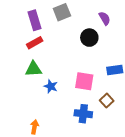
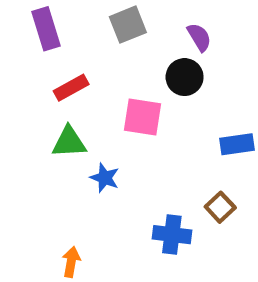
purple semicircle: (105, 18) -> (199, 37), moved
purple rectangle: (35, 20) -> (46, 29), moved
pink square: (84, 81) -> (143, 117), moved

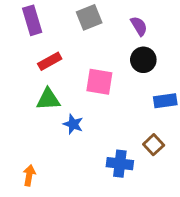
black circle: (185, 77) -> (143, 60), moved
orange arrow: (71, 262) -> (29, 175), moved

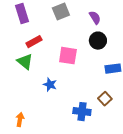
green triangle: (48, 99) -> (25, 62), moved, turned 42

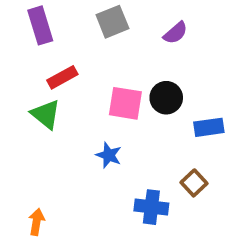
purple semicircle: (95, 18) -> (175, 33), turned 80
black circle: (98, 41) -> (166, 98), moved
blue star: (50, 85) -> (109, 155), moved

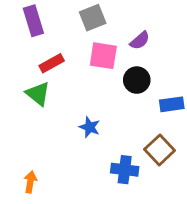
purple semicircle: (175, 33) -> (140, 40), moved
pink square: (125, 103) -> (103, 56), moved
brown square: (194, 183) -> (160, 150), size x1.4

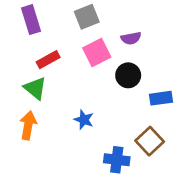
purple semicircle: (140, 40) -> (131, 38), turned 30
pink square: (103, 56) -> (97, 52), turned -36
orange arrow: (30, 182) -> (28, 125), moved, size x1.4

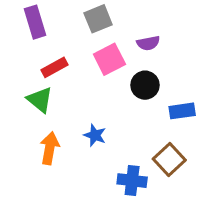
orange arrow: (28, 125) -> (50, 148), moved

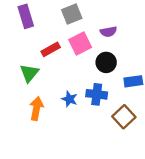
red rectangle: (54, 67) -> (51, 49), moved
green triangle: (40, 100) -> (29, 73), turned 30
blue cross: (132, 181) -> (97, 94), moved

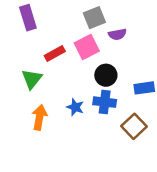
gray square: (72, 14) -> (94, 18), moved
black circle: (106, 62) -> (106, 75), moved

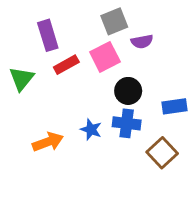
purple rectangle: (28, 18) -> (48, 35), moved
green triangle: (32, 79) -> (22, 79), moved
orange arrow: (39, 117) -> (48, 142), turned 60

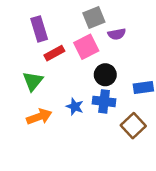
green triangle: (22, 79) -> (33, 81), moved

